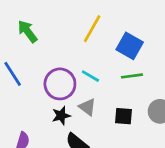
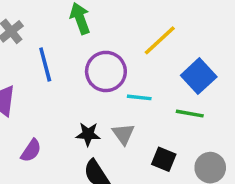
cyan line: (90, 76) -> (139, 97), turned -42
purple circle: (60, 84) -> (106, 71), moved

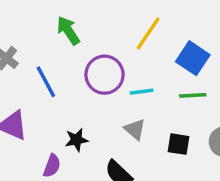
black star: (88, 134) -> (77, 140), moved

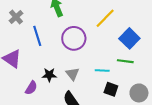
cyan line: (142, 92) -> (102, 71), moved
gray triangle: (135, 129) -> (72, 74), moved

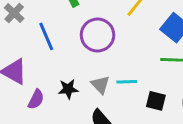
cyan line: (102, 71) -> (127, 82), moved
purple semicircle: (31, 88) -> (36, 99), moved

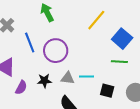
purple circle: (97, 35) -> (56, 51), moved
gray triangle: (100, 85) -> (68, 78), turned -40

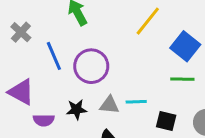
purple semicircle: (21, 87) -> (44, 120), turned 64

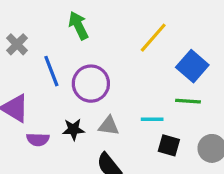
cyan line: (136, 102) -> (152, 119), moved

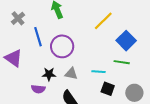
purple semicircle: (38, 139) -> (38, 89), moved

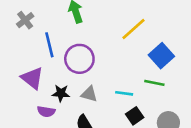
purple triangle: (14, 58) -> (32, 78), moved
black square: (108, 89) -> (135, 116), turned 32

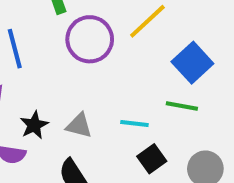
purple circle: (79, 59) -> (90, 39), moved
black star: (61, 93) -> (34, 125), turned -30

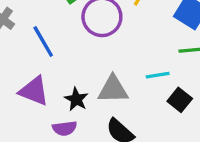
gray triangle: (79, 126) -> (113, 89), size x1.4

